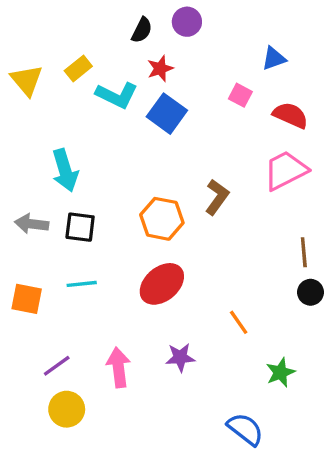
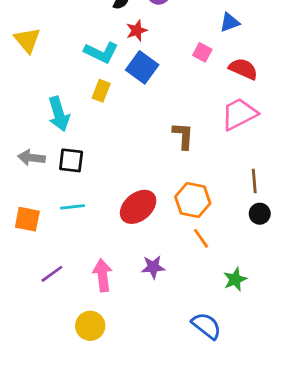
yellow rectangle: (78, 68) -> (101, 91), moved, turned -30
brown L-shape: (217, 197) -> (183, 136), turned -32
orange hexagon: (162, 219) -> (193, 200), moved
yellow circle: (67, 409) -> (90, 326), moved

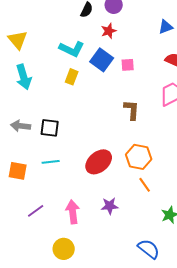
red star: (137, 31) -> (109, 31), moved
pink square: (202, 52) -> (128, 65), moved, turned -32
cyan arrow: (59, 114) -> (24, 77), moved

